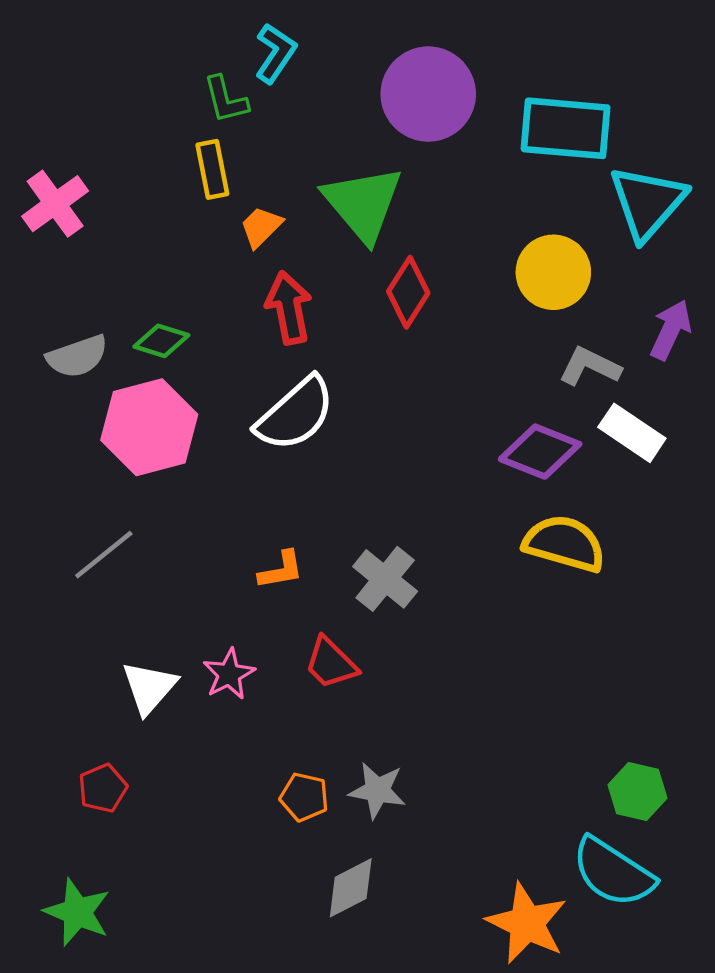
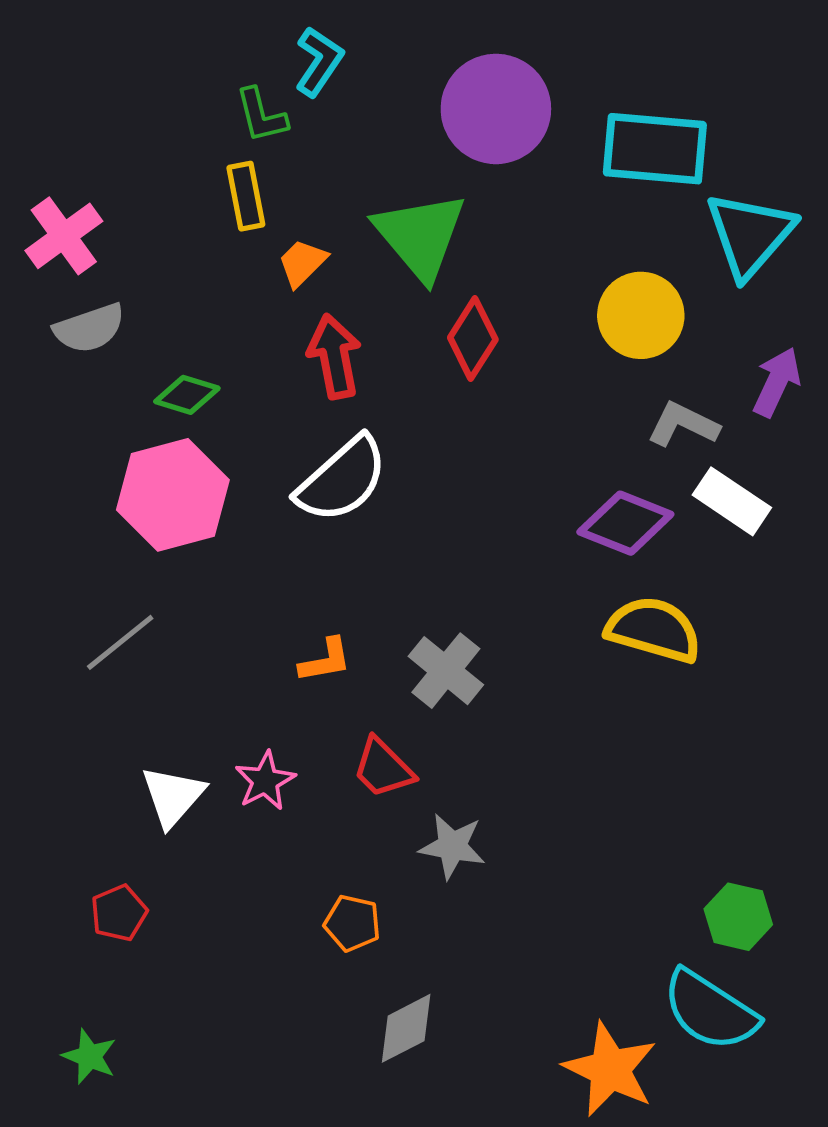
gray semicircle: (77, 356) -> (89, 328), moved
gray star: (377, 790) -> (452, 846), moved
green star: (77, 912) -> (89, 1056), size x0.7

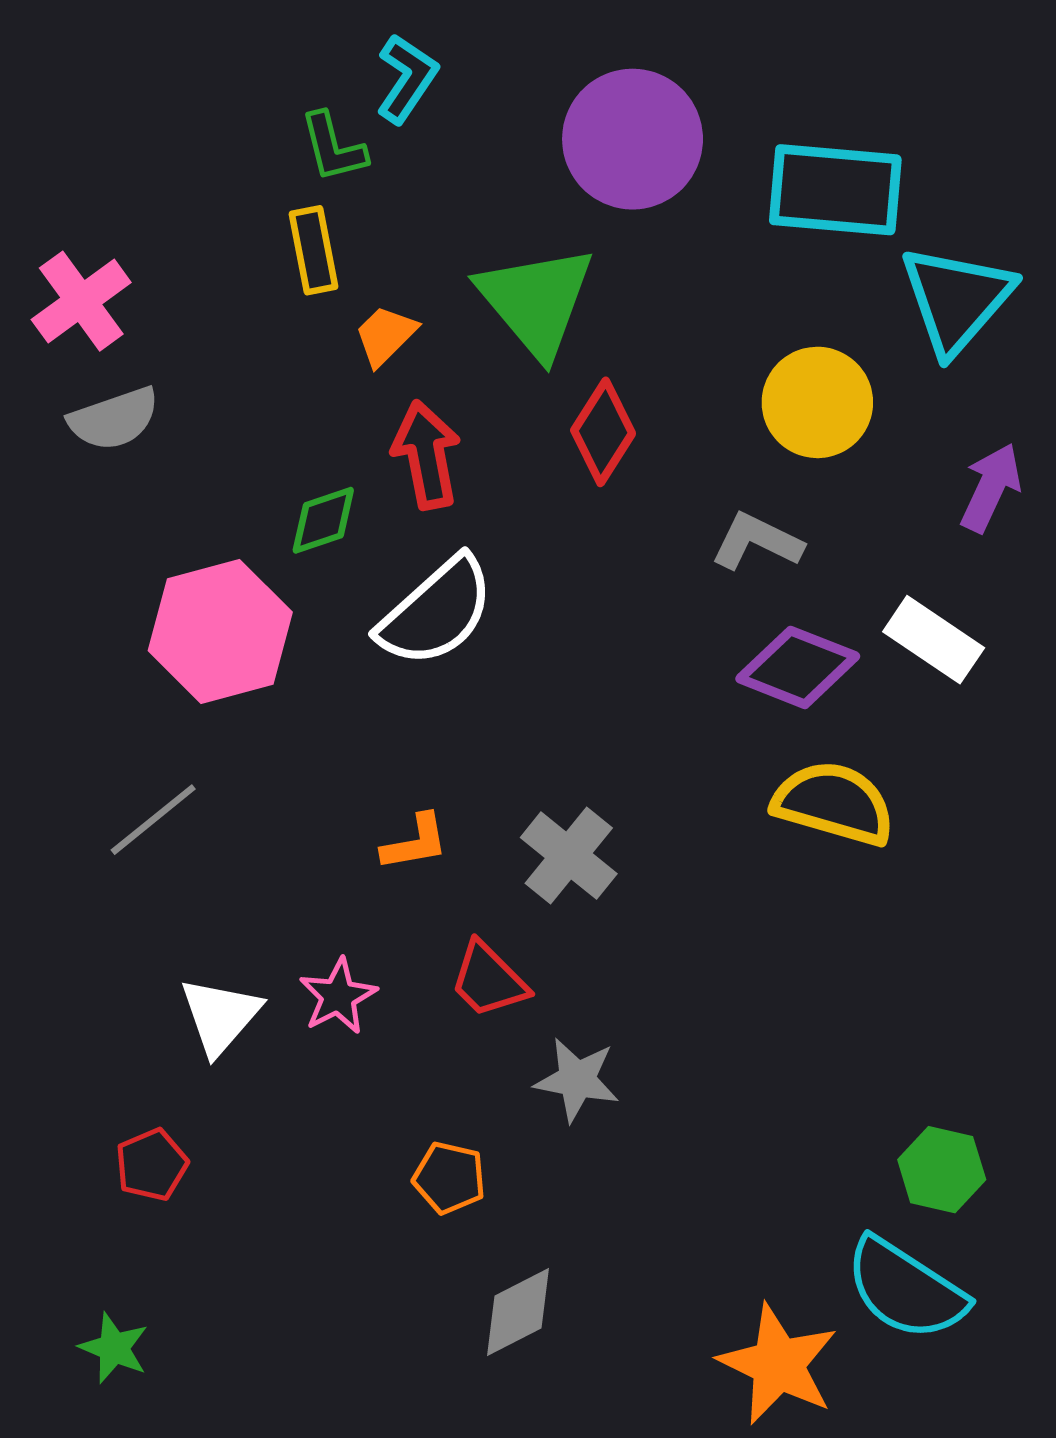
green diamond: (187, 395) -> (323, 520), moved, turned -36
gray L-shape: (683, 424) -> (757, 541), moved

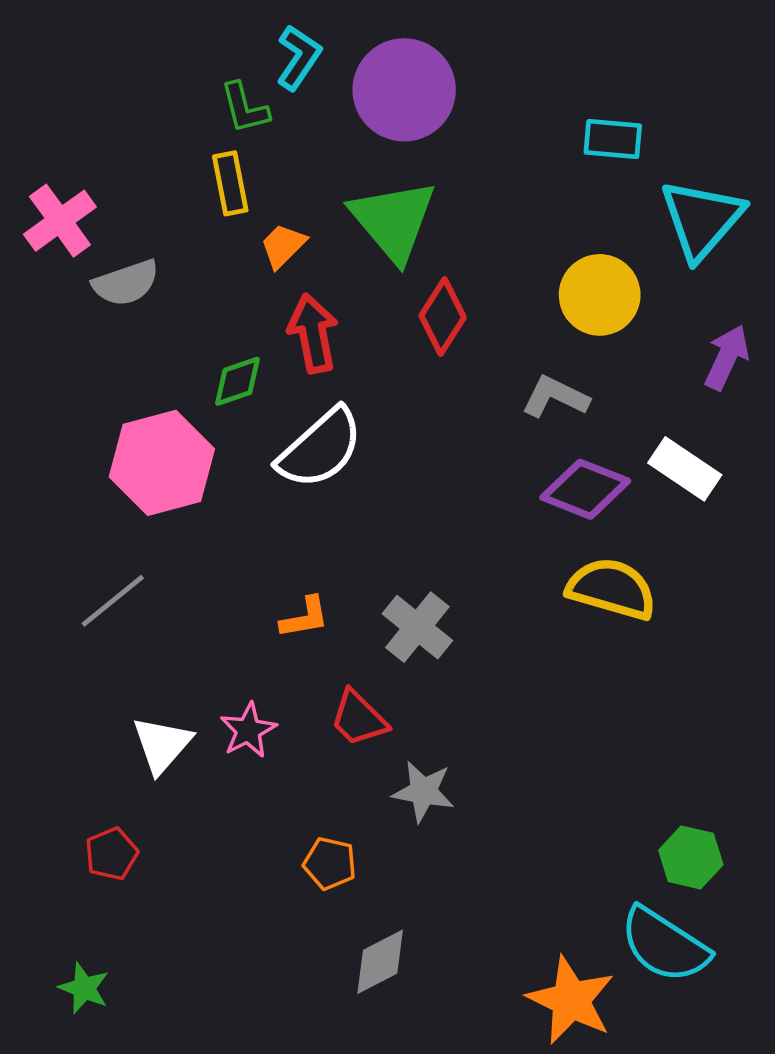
purple circle: (633, 139) -> (404, 90), moved
cyan rectangle: (835, 190) -> (613, 139), size x0.6
gray semicircle: (114, 419) -> (126, 283), moved

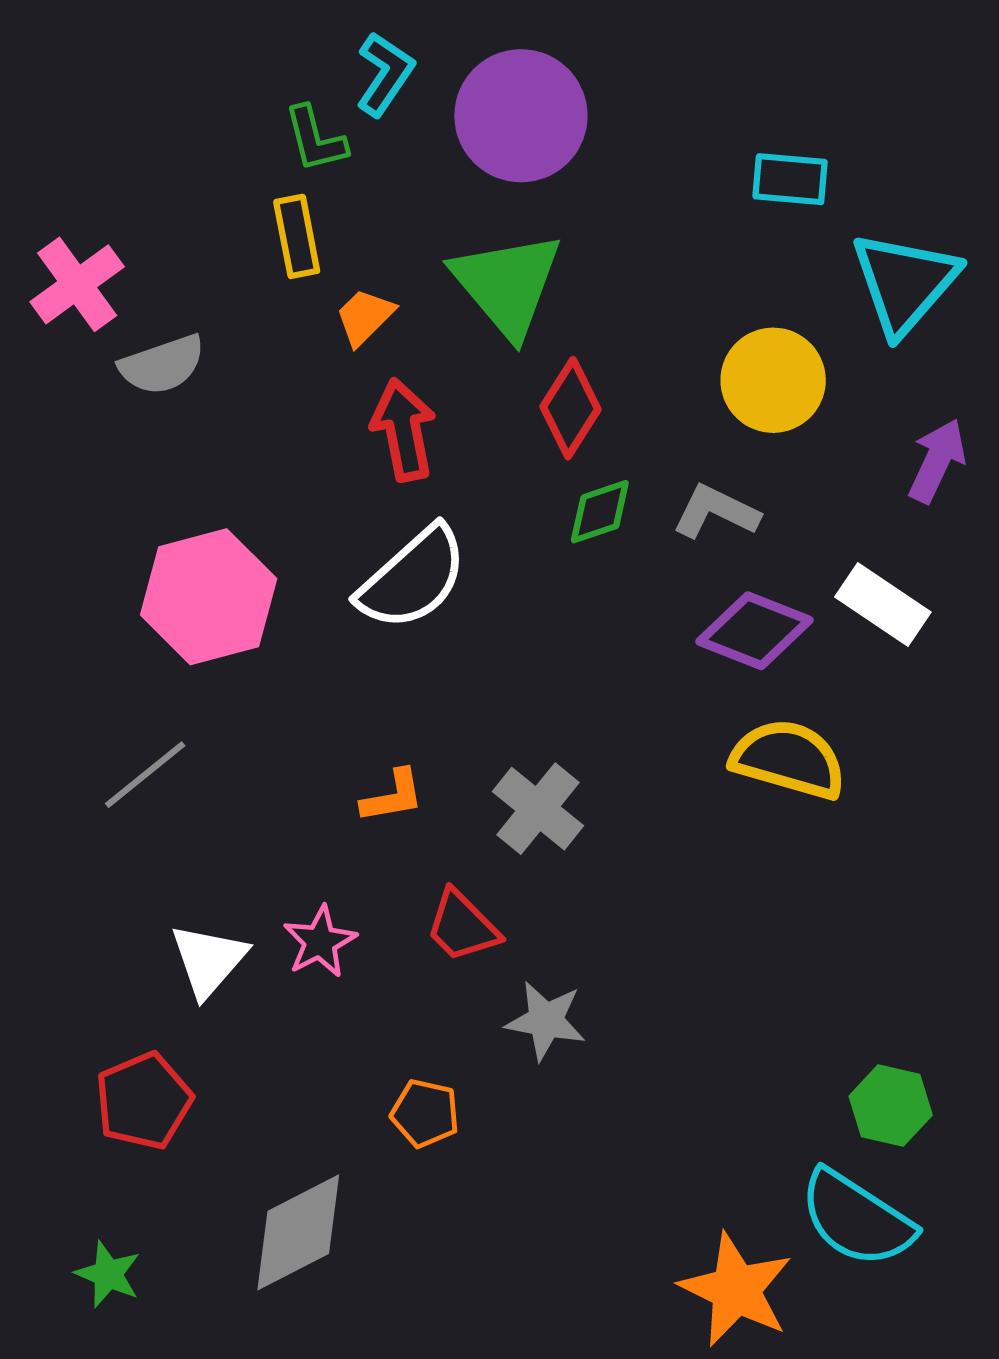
green diamond: (237, 381) -> (600, 512), moved
red pentagon: (112, 854) -> (144, 1101), size x1.4
gray diamond: (380, 962) -> (298, 1232), moved, size x1.4

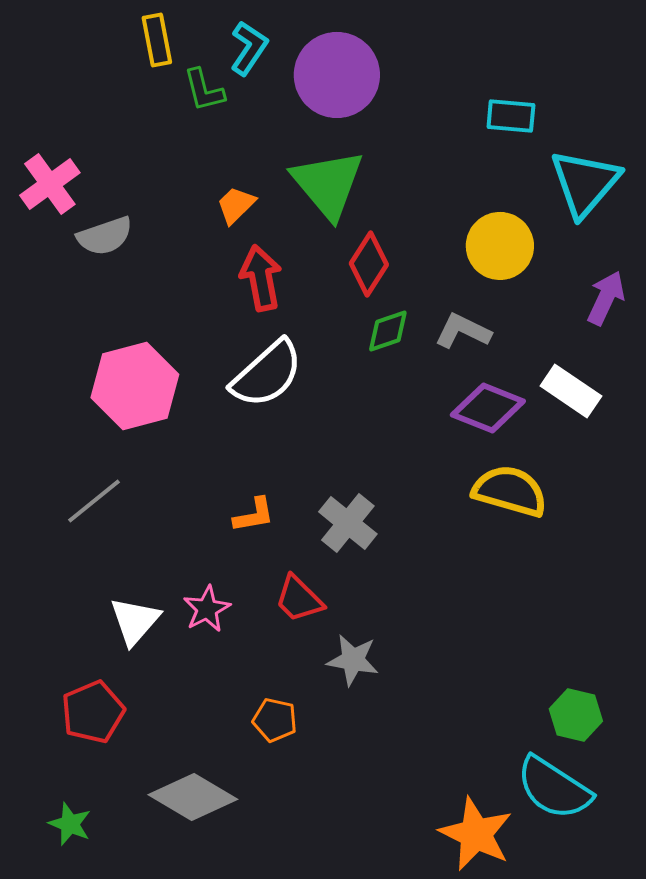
yellow rectangle: (297, 236) -> (157, 40), moved
gray diamond: (298, 1232) -> (193, 797), turned 58

